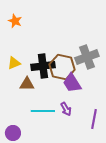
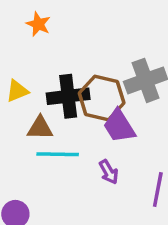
orange star: (15, 21) -> (38, 24), moved
cyan line: (43, 111) -> (58, 154), moved

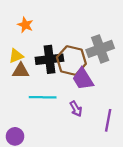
orange star: (38, 24) -> (25, 25), moved
brown triangle: (40, 128) -> (21, 71), moved

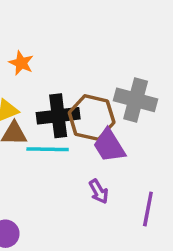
gray cross: (100, 49) -> (136, 100), turned 35
cyan line: (43, 97) -> (48, 149), moved

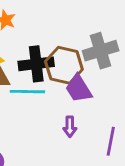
gray cross: (136, 100) -> (101, 51), turned -32
purple arrow: (99, 191) -> (70, 127), turned 30

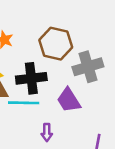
brown hexagon: (64, 65) -> (56, 44), moved
purple arrow: (70, 127) -> (47, 132), moved

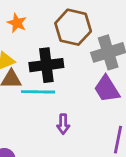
purple trapezoid: (69, 100) -> (107, 89), moved

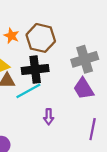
brown hexagon: (73, 27) -> (41, 38), moved
cyan line: (38, 92) -> (28, 91), turned -30

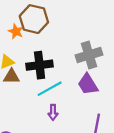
brown hexagon: (41, 38) -> (34, 19), moved
cyan line: (28, 91) -> (50, 89), moved

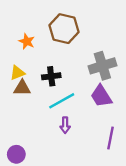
brown hexagon: (34, 19) -> (64, 29), moved
black cross: (40, 65) -> (51, 76), size x0.7

